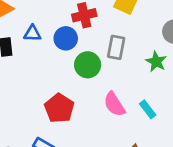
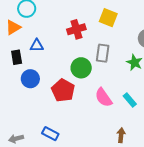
blue circle: (66, 38) -> (30, 79), moved
red pentagon: (59, 108) -> (63, 90), moved

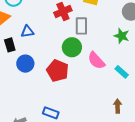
gray rectangle: (103, 53) -> (81, 26), moved
pink semicircle: (104, 98) -> (96, 61), moved

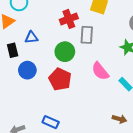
green circle: (72, 47) -> (65, 52), moved
brown arrow: (118, 106) -> (119, 119), turned 104

